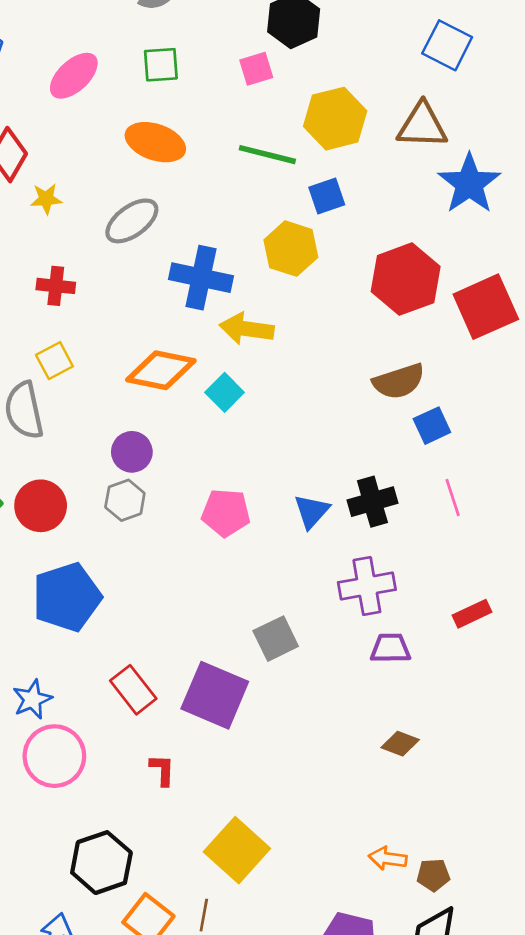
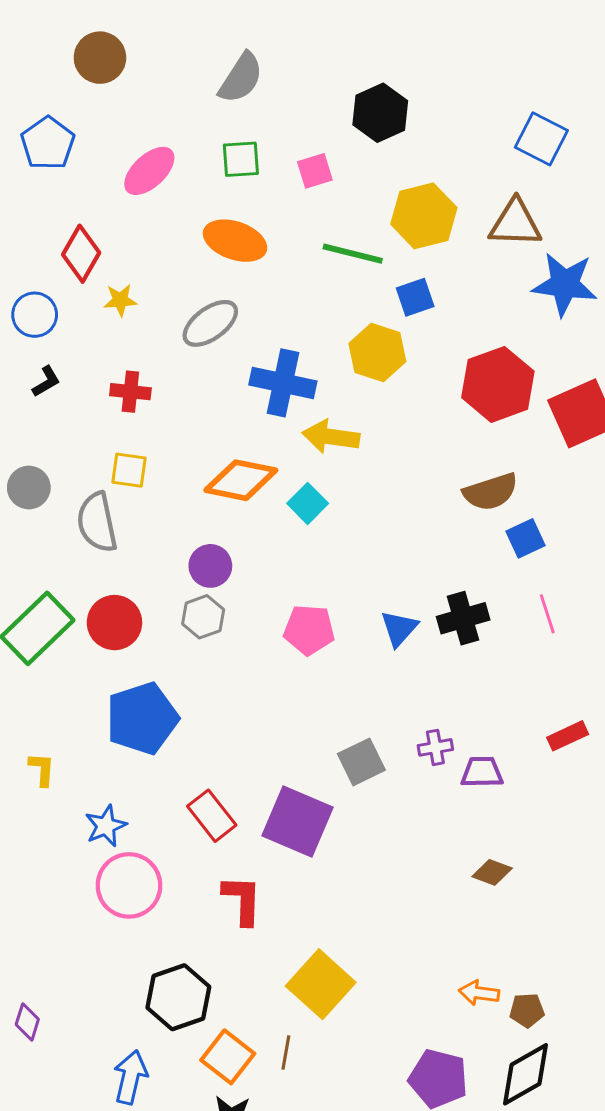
pink square: (256, 69) -> (315, 171), moved
blue star: (469, 184) -> (565, 284), turned -30
yellow square: (54, 361) -> (129, 470), turned 36
purple cross: (367, 586) -> (435, 747), moved, size x0.6
red L-shape: (162, 770) -> (242, 900), size x1.5

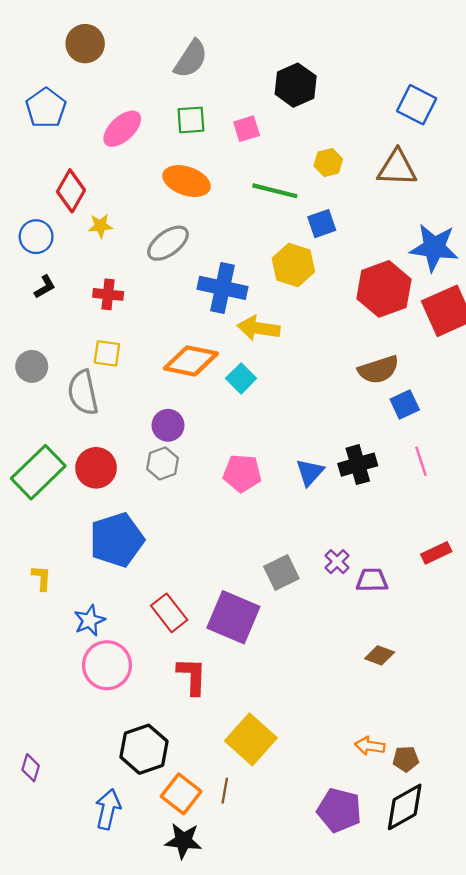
yellow hexagon: (424, 216) -> (328, 162), size x0.6
blue star: (565, 284) -> (434, 248), moved
purple cross: (435, 747) -> (337, 562), turned -35

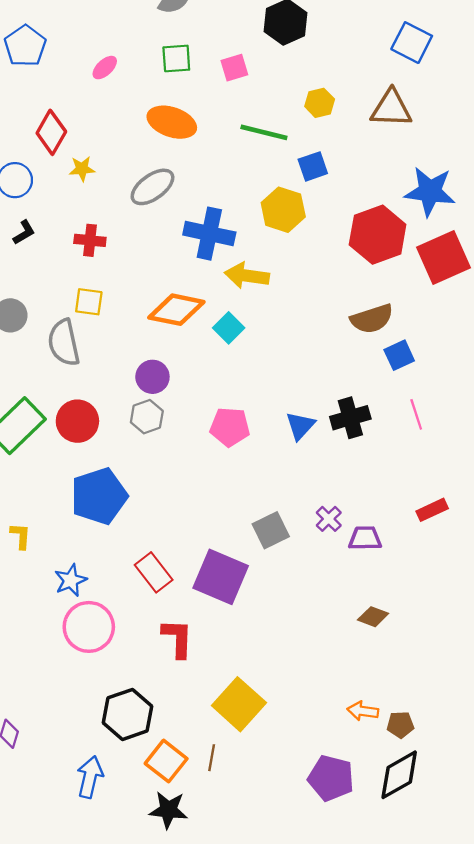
pink ellipse: (122, 129) -> (105, 68), size x0.6

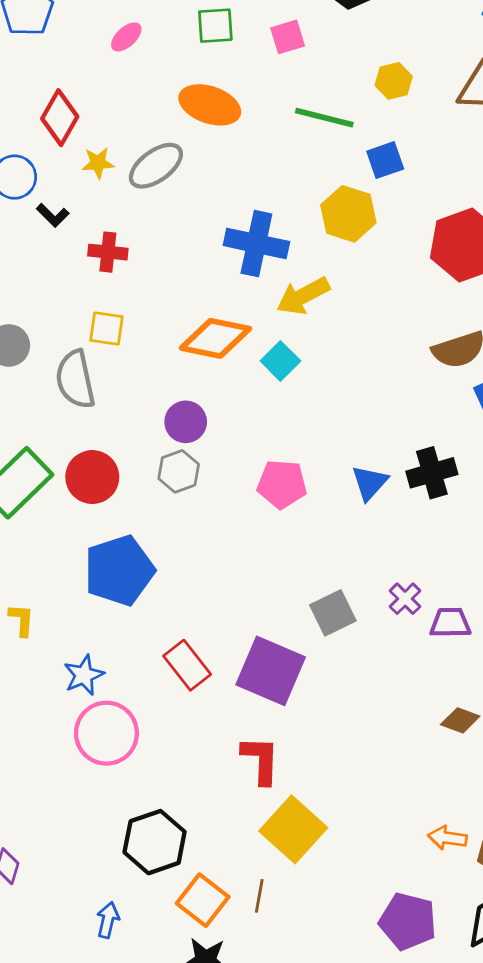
gray ellipse: (152, 187) -> (156, 166), moved
black L-shape: (24, 232) -> (53, 215), moved, turned 75
yellow arrow: (247, 276) -> (303, 296), turned -36
red L-shape: (177, 638) -> (261, 760), moved
blue arrow: (90, 777) -> (108, 920), size x0.7

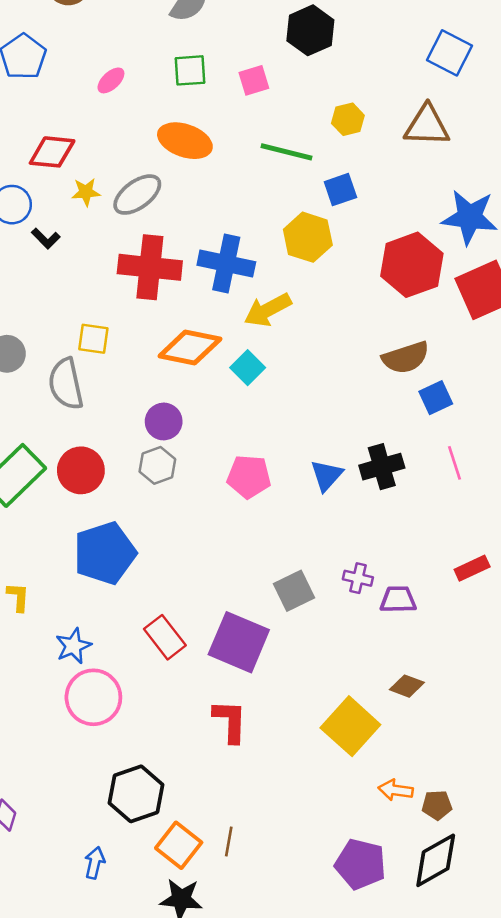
red diamond: (60, 118) -> (52, 152), turned 66
red cross: (108, 252) -> (150, 267), moved, size x1.8
purple cross: (405, 599) -> (358, 578), turned -32
yellow square: (293, 829) -> (350, 726), moved

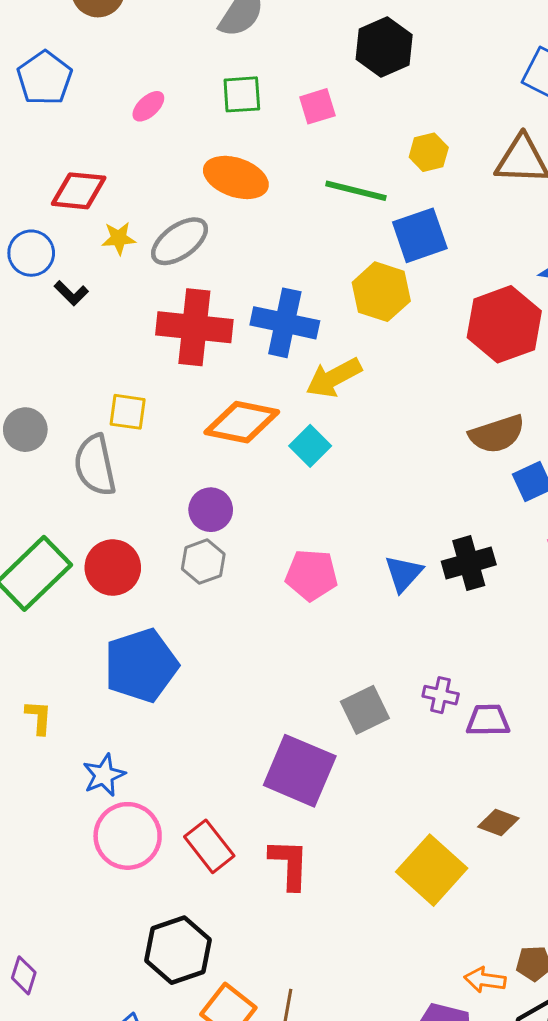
blue square: (340, 190) -> (420, 235), size x1.4
red rectangle: (165, 637) -> (209, 846), moved
orange arrow: (396, 790) -> (485, 980), moved

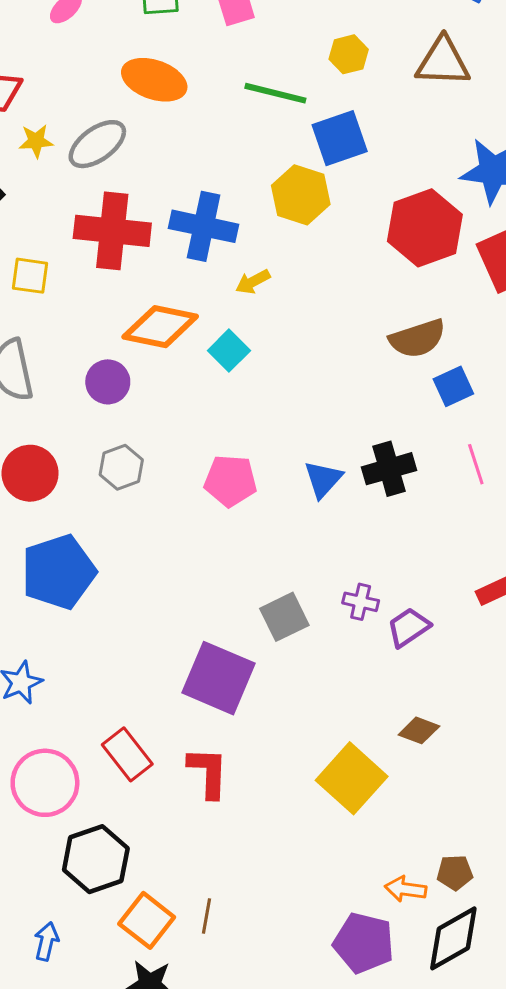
yellow arrow: (334, 378) -> (253, 282), size x0.6
yellow square: (128, 412) -> (30, 276), moved
purple circle: (211, 510) -> (108, 382), moved
purple trapezoid: (488, 720) -> (408, 627), turned -33
pink circle: (128, 836) -> (45, 783), moved

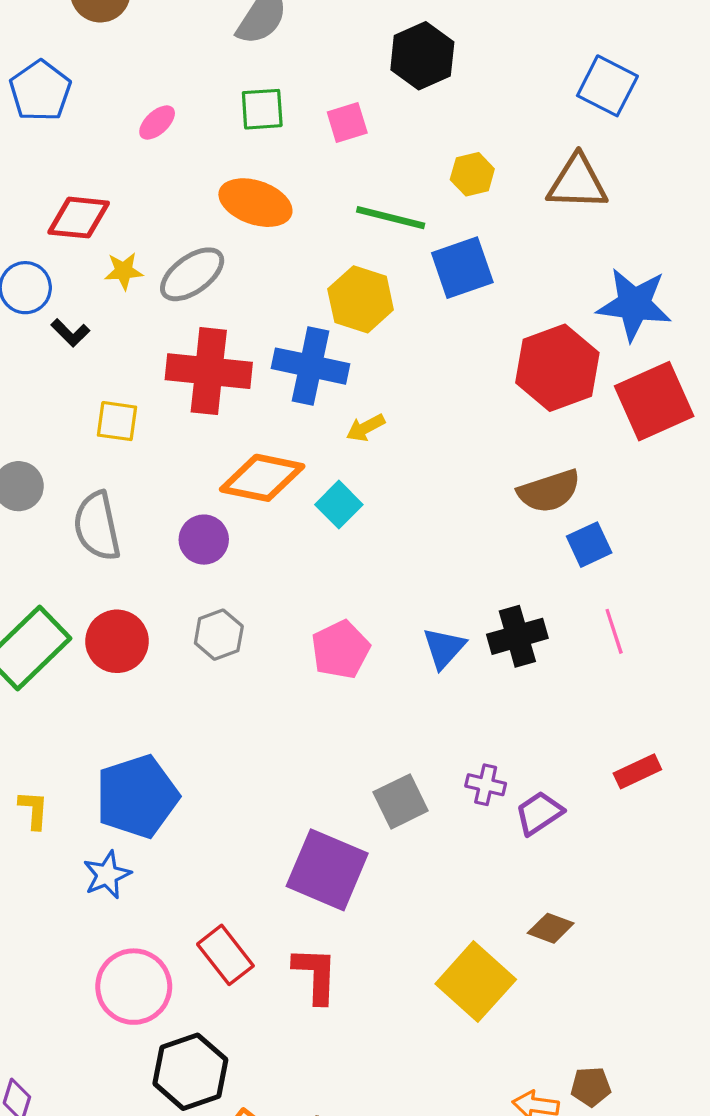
yellow hexagon: (301, 195) -> (361, 299), moved
pink pentagon: (230, 481) -> (341, 650), turned -30
blue pentagon: (58, 572) -> (137, 796), moved

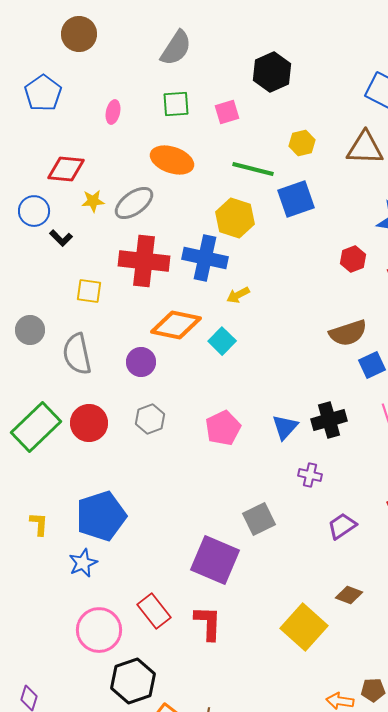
pink ellipse: (157, 123) -> (113, 112), turned -35
red hexagon: (557, 368) -> (353, 259), size x0.5
purple cross: (486, 785) -> (310, 475), moved

